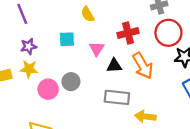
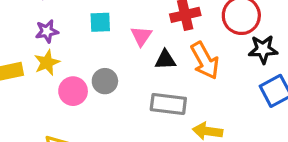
yellow star: (29, 69) -> (47, 63), turned -30

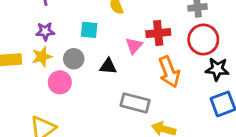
pink triangle: (141, 36) -> (134, 46), moved
black triangle: (165, 60) -> (108, 66), moved
gray circle: (105, 81) -> (74, 59), moved

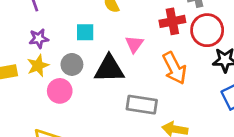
red cross: (158, 33) -> (172, 21), moved
black triangle: (108, 66) -> (109, 69), size x1.6

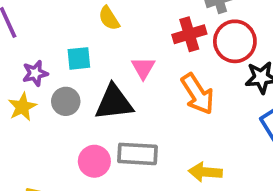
purple star: (39, 39) -> (35, 73), moved
pink circle: (60, 91) -> (94, 161), moved
gray rectangle: (142, 105) -> (137, 154), moved

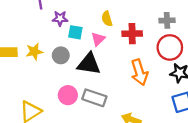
yellow semicircle: (109, 18) -> (107, 19), moved
red cross: (189, 34) -> (132, 34), moved
pink triangle: (143, 68) -> (98, 39), moved
purple star: (35, 73) -> (60, 18), moved

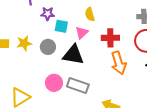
red cross: (132, 34) -> (110, 38), moved

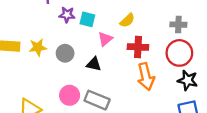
yellow semicircle: (90, 14) -> (127, 20), moved, turned -120
cyan square: (61, 26) -> (87, 19), moved
black triangle: (73, 55) -> (94, 64), size x0.6

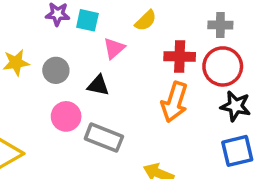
red cross: (138, 47) -> (180, 57), moved
orange arrow: (146, 77) -> (174, 102), turned 32
pink circle: (70, 95) -> (66, 116), moved

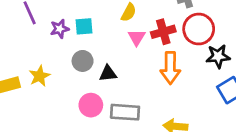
pink triangle: (114, 48) -> (137, 37), moved
gray circle: (56, 70) -> (83, 61), moved

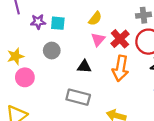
red cross: (163, 32) -> (120, 39), turned -36
black triangle: (108, 74) -> (84, 67), moved
pink circle: (91, 105) -> (25, 77), moved

